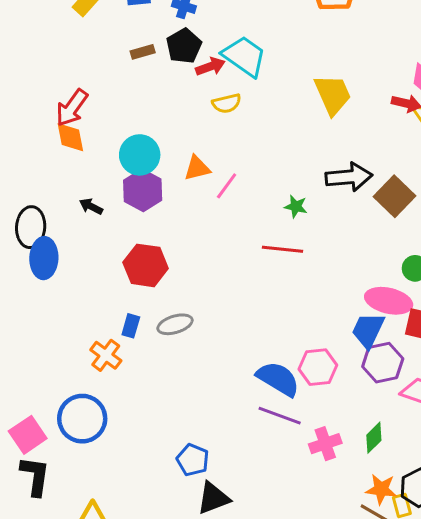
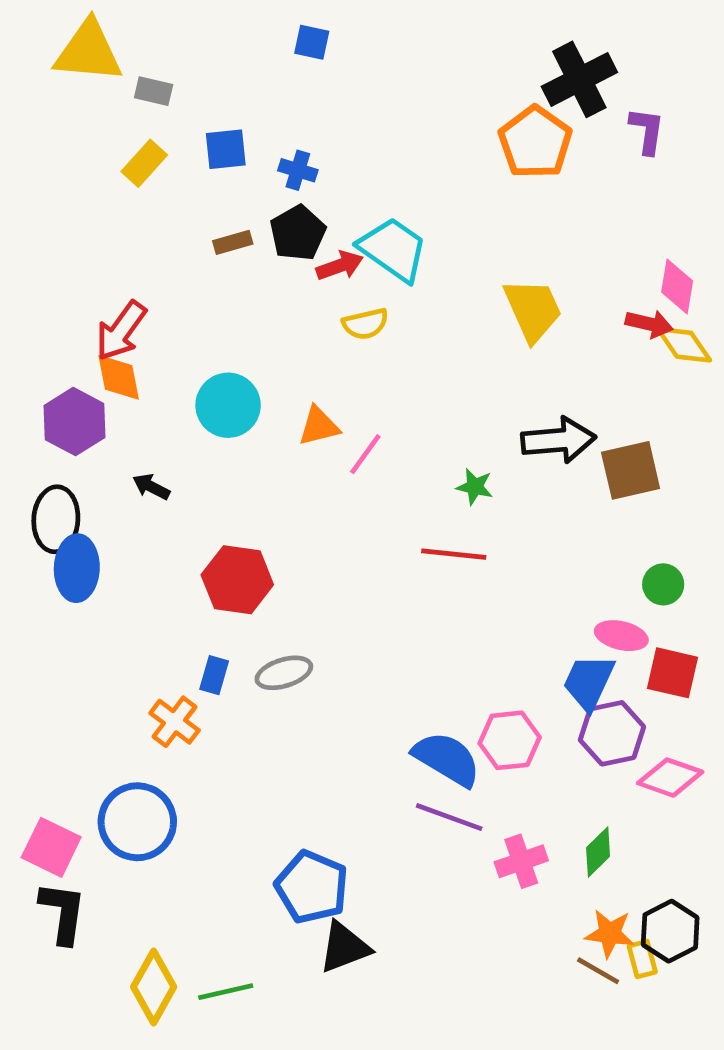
purple hexagon: (143, 190) -> (74, 422), moved
brown square: (394, 196) -> (631, 470), turned 33
pink ellipse: (389, 301) -> (621, 636), size x0.7
pink square: (28, 435) -> (51, 847), turned -30
blue pentagon: (193, 460) -> (312, 887), size x1.4

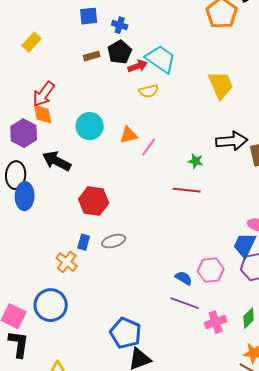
yellow rectangle: (144, 163) -> (32, 42), moved
black arrow: (151, 487) -> (57, 161), size x1.8
blue semicircle: (447, 759) -> (184, 278), size x0.6

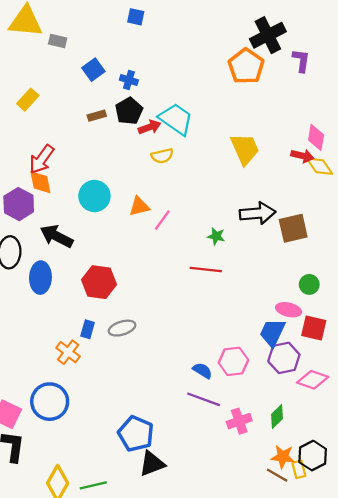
blue square: (89, 16) -> (93, 70), turned -30
blue ellipse: (25, 196) -> (40, 278), moved

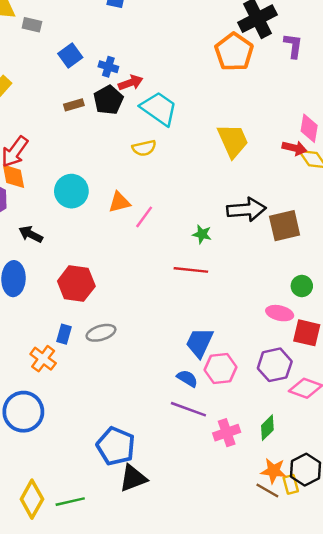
red arrow: (150, 127) -> (131, 83), moved
black arrow: (57, 236) -> (31, 234), size x0.7
blue trapezoid: (272, 333) -> (200, 343), moved

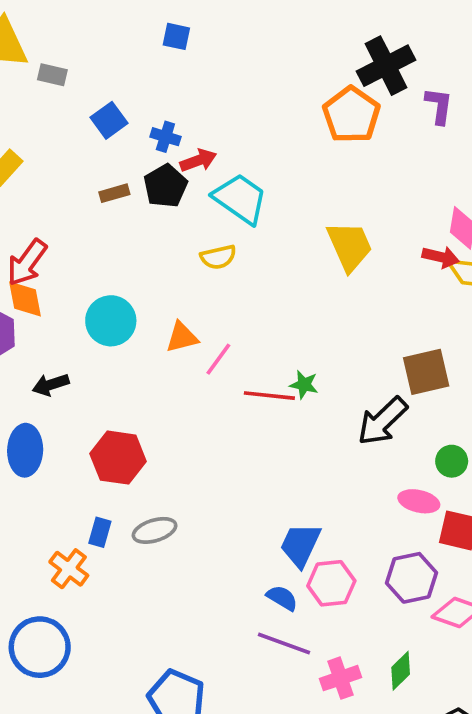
black arrow: (246, 210) -> (382, 421), moved, turned 141
black arrow: (31, 234) -> (51, 385), turned -45
red line: (191, 270) -> (269, 396), moved

